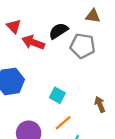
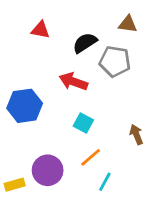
red triangle: (14, 26) -> (40, 30), moved, turned -35
red arrow: (33, 42) -> (73, 81), moved

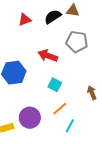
brown triangle: (128, 24) -> (73, 11), moved
red triangle: (40, 30) -> (25, 20), turned -32
black semicircle: (85, 43) -> (53, 17), moved

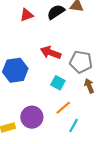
gray pentagon: (77, 42) -> (81, 62), moved
brown arrow: (92, 93) -> (89, 86), moved

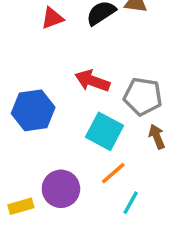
cyan square: (58, 83) -> (104, 131), size x1.5

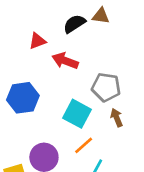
red triangle: (52, 18) -> (37, 41), moved
red arrow: (92, 81) -> (65, 61), moved

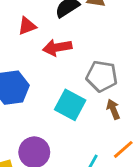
red arrow: (65, 61) -> (57, 47), turned -30
orange line: (84, 145) -> (123, 149), moved

